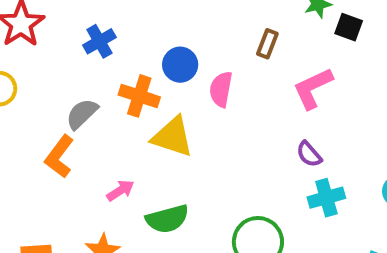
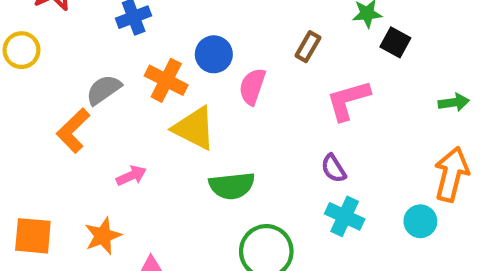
cyan cross: (326, 198) -> (345, 216), turned 32
green semicircle: (167, 219) -> (232, 186), moved

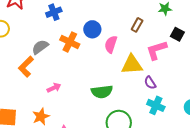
black square: (395, 42) -> (177, 34), moved
yellow triangle: (194, 128) -> (132, 65), moved, turned -30

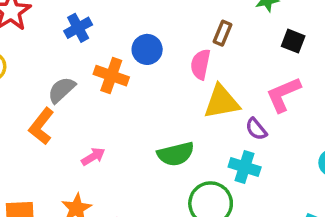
pink semicircle: (111, 44) -> (201, 64), moved
pink L-shape: (157, 50) -> (283, 94), moved
cyan cross: (156, 105) -> (245, 167), moved

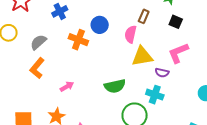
black square: (293, 41) -> (176, 22), moved
gray semicircle: (62, 90) -> (38, 42), moved
purple semicircle: (256, 129) -> (162, 73), turned -40

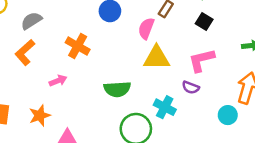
orange cross: (78, 40) -> (78, 46), moved
purple semicircle: (162, 73) -> (191, 87), moved

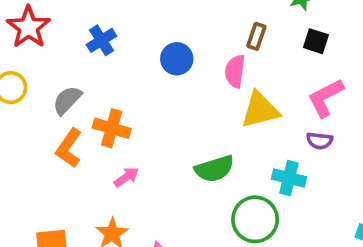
orange cross: (78, 46) -> (112, 128), moved

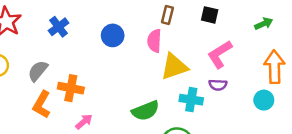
cyan cross: (289, 178) -> (191, 100), moved

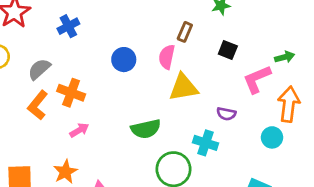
black square: (210, 15) -> (228, 50), moved
blue circle: (113, 35) -> (124, 60), moved
pink L-shape: (220, 54) -> (257, 79), moved
cyan cross: (191, 100) -> (205, 143), moved

